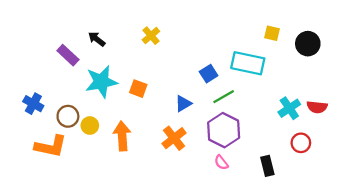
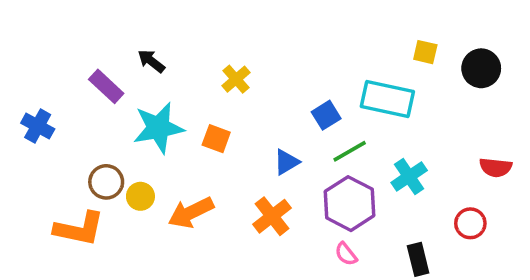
yellow cross: (151, 36) -> (236, 79), moved
blue cross: (33, 104) -> (38, 126), moved
cyan cross: (289, 108) -> (409, 176), moved
orange arrow: (122, 136) -> (191, 213), turned -112

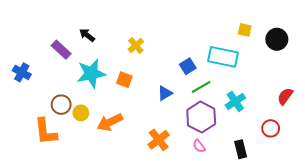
red semicircle: (496, 167) -> (285, 96), turned 120
orange cross: (272, 216) -> (159, 140), moved
orange L-shape: (79, 229) -> (46, 132), turned 72

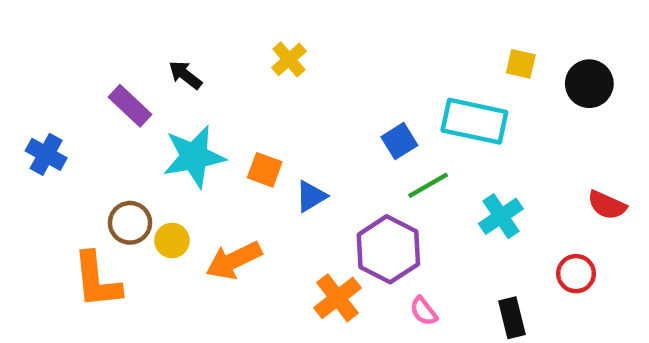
yellow cross: (136, 45) -> (289, 59), moved
blue triangle: (165, 93) -> (311, 196), moved
red semicircle: (285, 96) -> (607, 205), turned -102
purple hexagon: (201, 117) -> (388, 249), moved

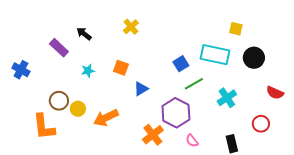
black circle: (589, 84) -> (254, 58), moved
cyan star: (194, 157) -> (88, 71), size x0.5
orange square: (265, 170) -> (121, 68), moved

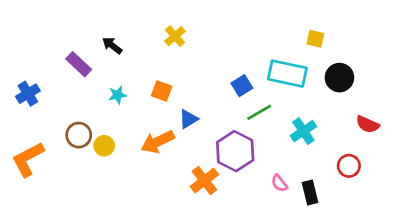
blue cross: (21, 70) -> (28, 94), turned 30
orange arrow: (106, 118) -> (158, 142), moved
orange L-shape: (44, 127) -> (28, 159), moved, turned 68
pink semicircle: (192, 141) -> (279, 183), moved

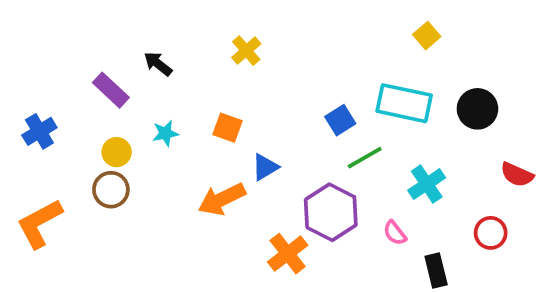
yellow square: (315, 39) -> (427, 36), moved, turned 36
yellow circle: (104, 146) -> (117, 152), moved
pink semicircle: (279, 183) -> (395, 233), moved

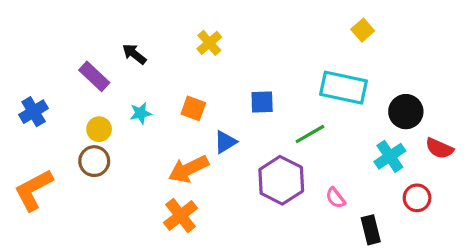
black circle: (477, 109) -> (406, 112), moved
blue square: (340, 120) -> (262, 102), moved, turned 30
cyan cross: (427, 184) -> (390, 156), moved
orange cross: (288, 254) -> (181, 215), moved

